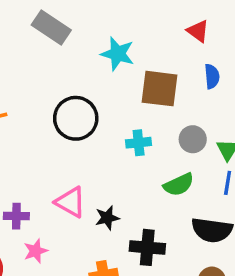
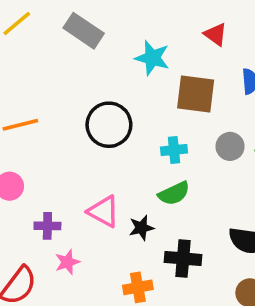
red triangle: (198, 31) -> (216, 34), moved
green semicircle: (179, 185) -> (174, 193), moved

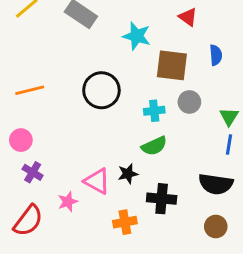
gray circle: (230, 146) -> (189, 102), moved
pink triangle: (103, 211) -> (97, 181), moved
purple cross: (47, 226) -> (33, 172), moved, turned 30

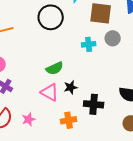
black circle: (101, 90) -> (51, 17), moved
green semicircle: (154, 146) -> (55, 68), moved
pink star: (68, 202) -> (29, 119), moved

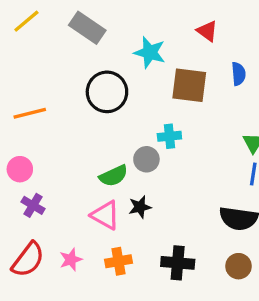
gray circle: (113, 38) -> (146, 159), moved
black cross: (94, 104) -> (178, 263), moved
orange cross: (69, 120) -> (118, 261), moved

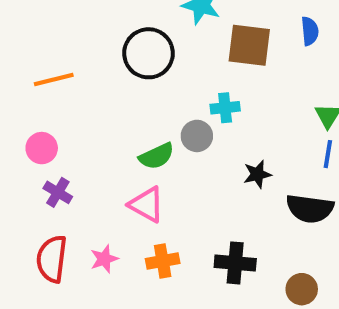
black star: (140, 207) -> (257, 174), moved
red semicircle: (28, 260) -> (52, 259), turned 150
brown circle: (239, 266) -> (302, 289), moved

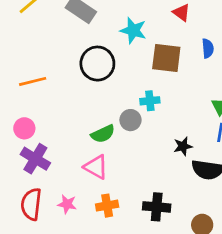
black star: (257, 174) -> (183, 146), moved
purple cross: (58, 192) -> (35, 159), size x1.5
pink star: (104, 259) -> (67, 204), turned 30

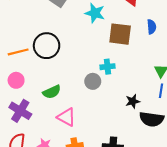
black circle: (97, 64) -> (47, 46), moved
pink circle: (24, 128) -> (16, 80), moved
green semicircle: (103, 134) -> (52, 92), moved

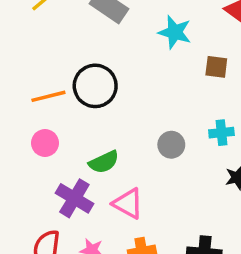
brown square: (120, 34) -> (216, 67), size x0.6
cyan cross: (107, 67) -> (221, 133), moved
purple cross: (20, 111) -> (74, 198), moved

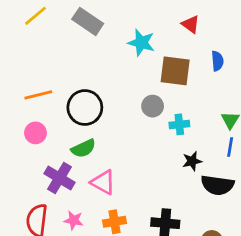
brown square: (216, 67) -> (175, 71), size x1.6
black circle: (95, 86) -> (85, 108), moved
gray circle: (171, 145) -> (153, 106), moved

